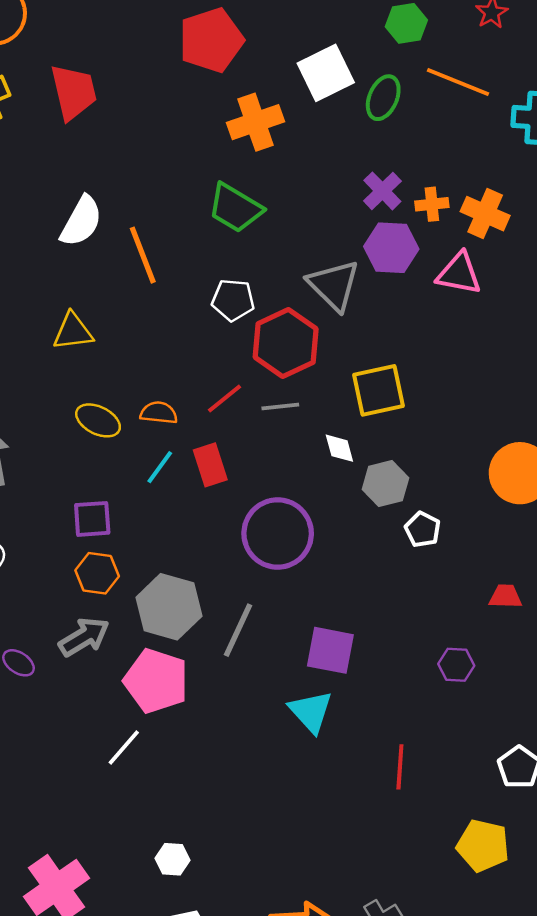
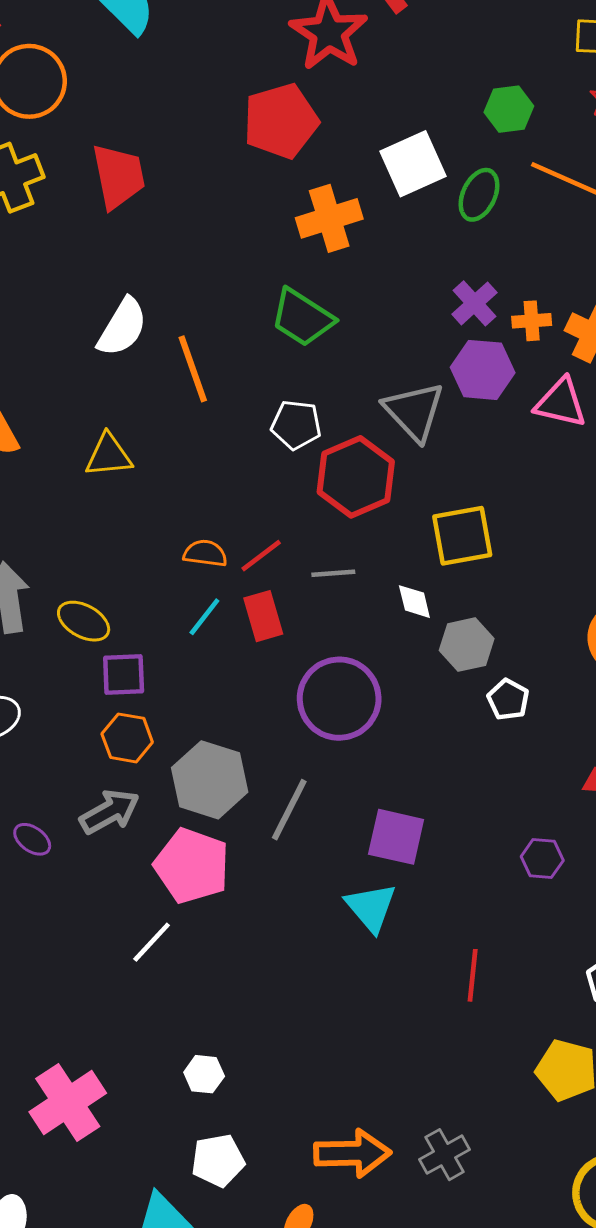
red line: (225, 399) -> (261, 556), moved
gray line: (280, 407) -> (333, 573), moved
yellow ellipse: (98, 420) -> (84, 621), moved

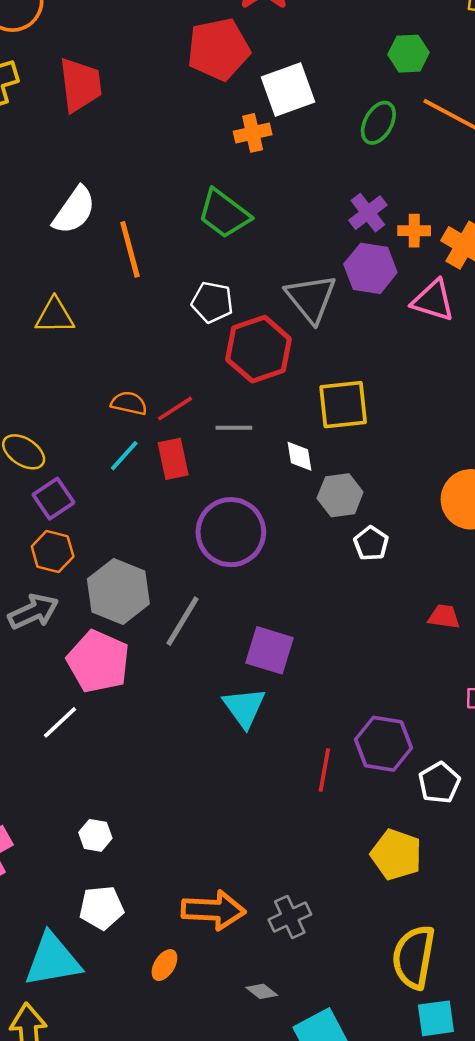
white square: (413, 164) -> (288, 89), moved
orange cross: (329, 218) -> (253, 133), size x0.7
purple square: (124, 674) -> (54, 499), turned -36
purple hexagon: (542, 858) -> (383, 744), moved, size x1.6

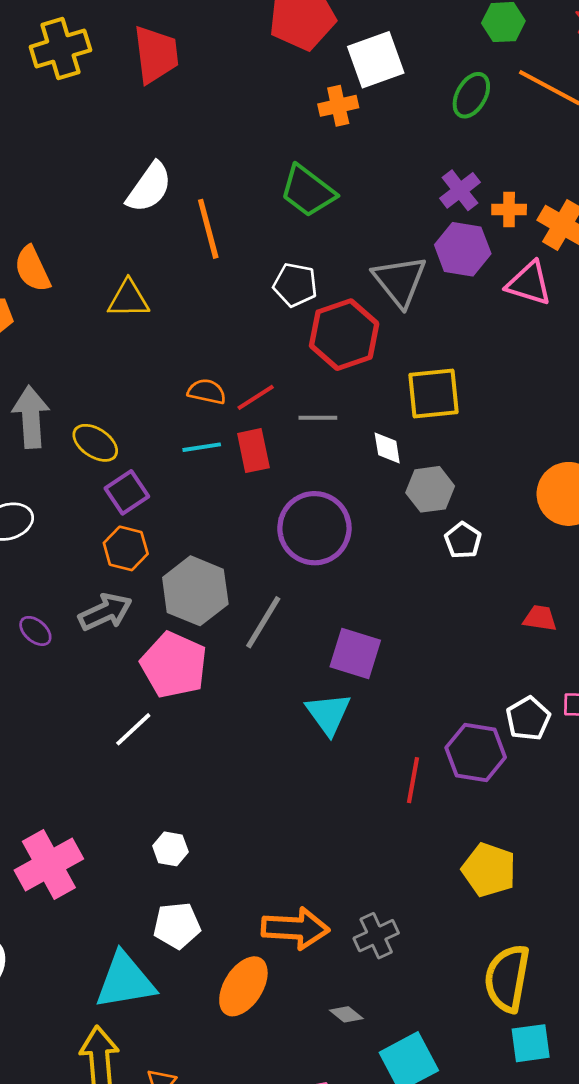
cyan line: (124, 456) -> (202, 447), turned 39
white pentagon: (439, 783) -> (528, 719), moved
orange ellipse: (164, 965) -> (243, 986), size x1.8

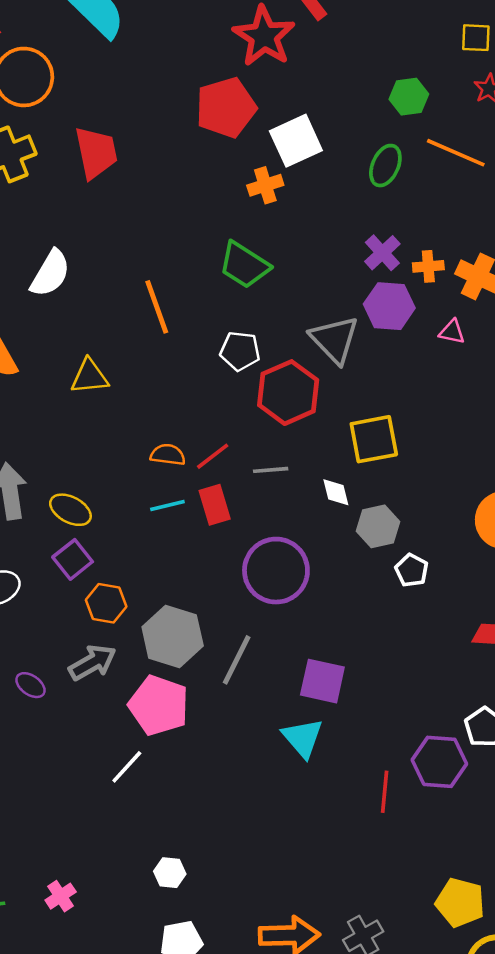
white semicircle: (149, 187) -> (50, 273), moved
pink triangle: (529, 283) -> (452, 332), size x0.6
purple square: (127, 492) -> (73, 559), moved
pink cross: (49, 865) -> (61, 896), size x0.5
yellow pentagon: (489, 870) -> (460, 903), moved

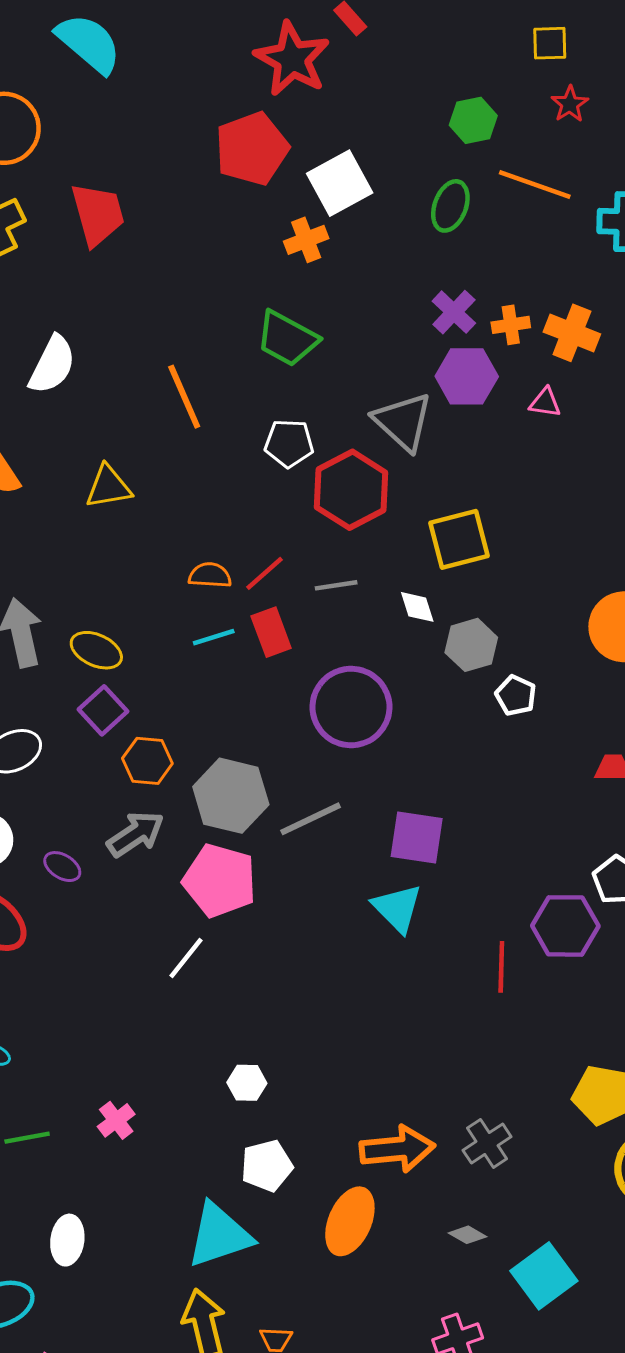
gray line: (237, 660) -> (311, 819), turned 42

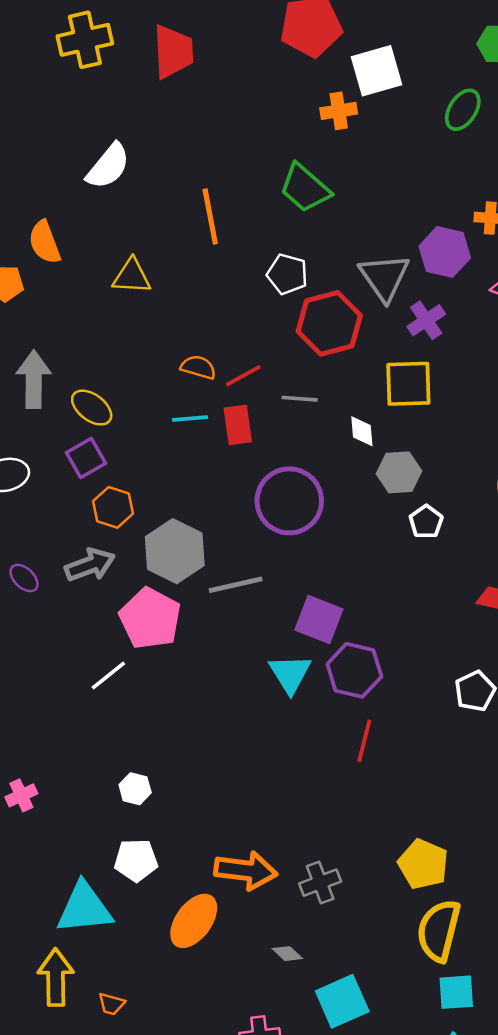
purple cross: (454, 312) -> (426, 320), moved
purple hexagon: (565, 926) -> (354, 670), moved

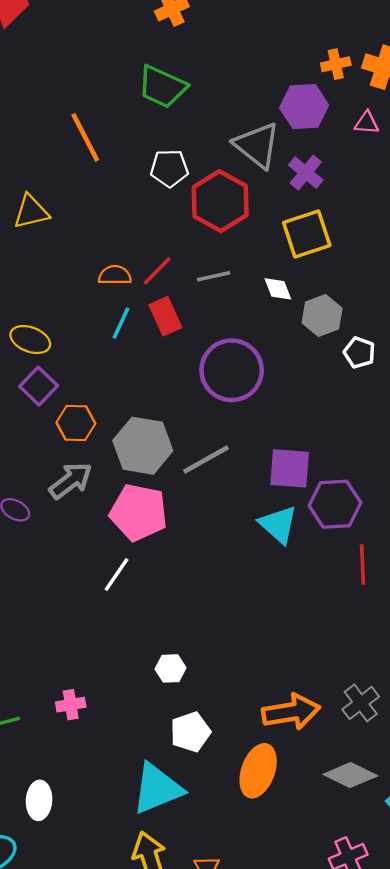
cyan line: (190, 418) -> (121, 323), turned -44
pink cross: (21, 795) -> (71, 705), turned 32
gray diamond: (287, 954) -> (350, 775), size x1.8

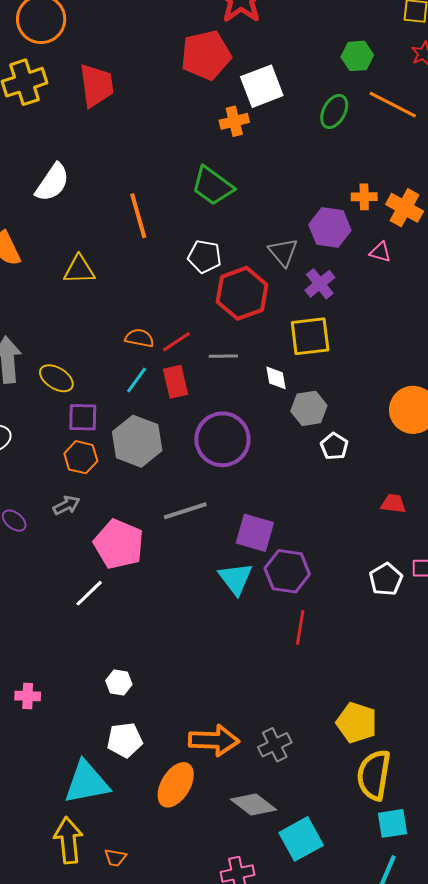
gray triangle: (257, 145) -> (283, 252), size x0.7
purple square: (39, 386) -> (83, 417), moved, turned 36
gray hexagon: (143, 446) -> (137, 441), moved
gray arrow: (71, 481) -> (66, 505), size x0.7

